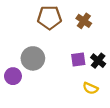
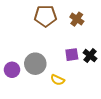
gray circle: (33, 58) -> (35, 64), moved
yellow semicircle: (90, 88) -> (58, 80), moved

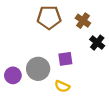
purple square: (72, 55) -> (65, 59), moved
black cross: (90, 56) -> (97, 43), moved

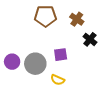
purple circle: (13, 75) -> (12, 62), moved

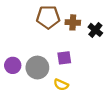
brown cross: (77, 19) -> (73, 22), moved, turned -32
black cross: (90, 39) -> (95, 30), moved

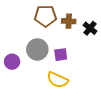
gray circle: (37, 68) -> (37, 50), moved
yellow semicircle: (61, 85) -> (58, 80), size x1.5

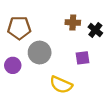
brown pentagon: (45, 16) -> (19, 28), moved
purple square: (61, 55) -> (82, 58), moved

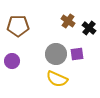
brown cross: (73, 22) -> (68, 21), turned 32
gray circle: (40, 52) -> (56, 54), moved

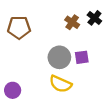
black cross: (89, 28) -> (94, 18), moved
purple circle: (12, 61) -> (13, 90), moved

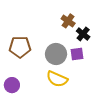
black cross: (94, 18) -> (83, 34), moved
brown pentagon: (19, 28) -> (20, 47), moved

